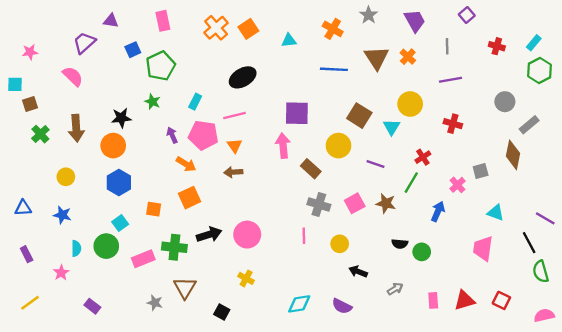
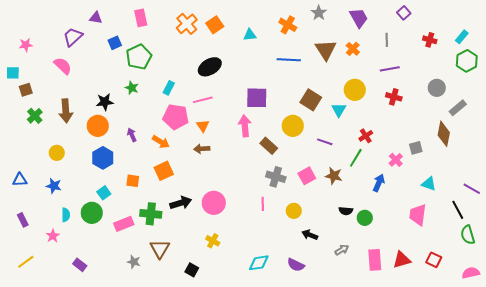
red cross: (453, 124) -> (394, 97), moved
purple arrow: (172, 135) -> (132, 135), moved
pink rectangle: (433, 300) -> (375, 260), size x1.5

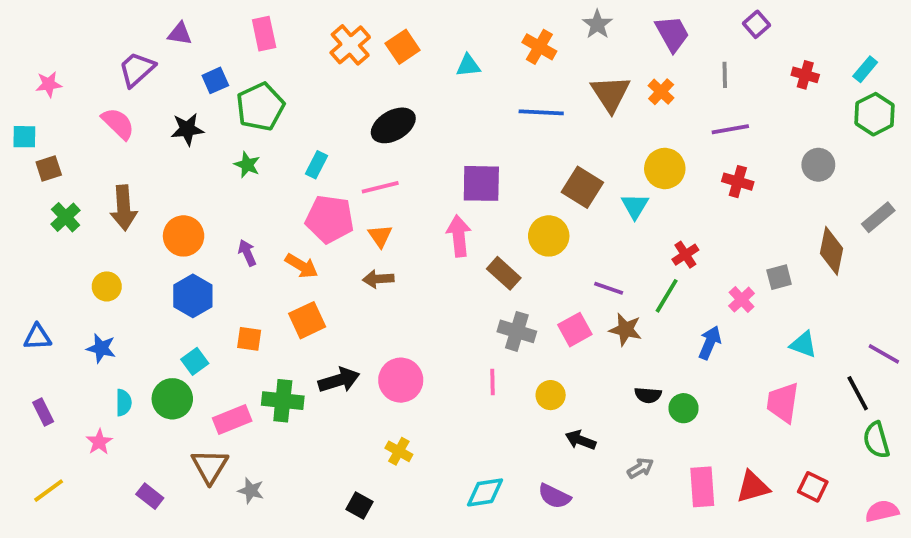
black star: (105, 102) -> (187, 129), moved
gray rectangle: (458, 108) -> (878, 217), moved
purple line: (325, 142) -> (609, 288), moved
brown triangle: (160, 249) -> (210, 466), moved

